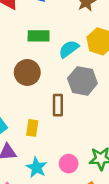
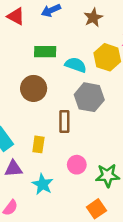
cyan semicircle: (69, 49) -> (76, 65), turned 55
pink circle: (69, 164) -> (77, 165), moved

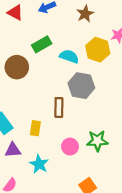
green rectangle: (45, 52) -> (42, 44), turned -30
brown circle: (34, 88) -> (17, 67), moved
green star: (108, 176) -> (97, 141), moved

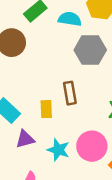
brown rectangle: (59, 107) -> (70, 93), moved
pink circle: (70, 147) -> (92, 146), moved, size x1.5

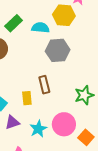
cyan star: (58, 150) -> (38, 129), turned 30

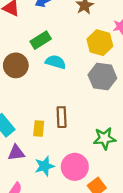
cyan semicircle: (40, 28) -> (56, 62), moved
gray hexagon: (58, 50) -> (102, 77), moved

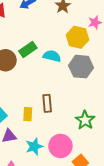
green rectangle: (41, 40) -> (28, 50), moved
cyan semicircle: (56, 62) -> (52, 56), moved
green star: (104, 138) -> (85, 120), turned -30

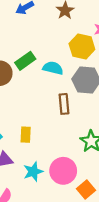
brown rectangle: (47, 103) -> (64, 104), moved

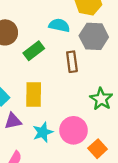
green rectangle: (25, 61) -> (34, 51), moved
yellow rectangle: (26, 135) -> (34, 95), size x1.5

